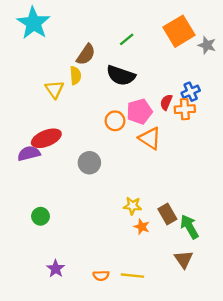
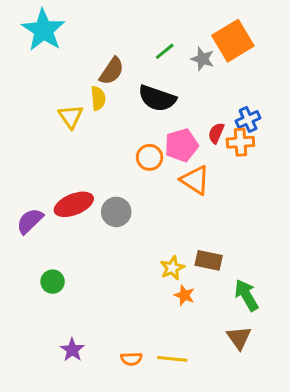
gray star: (207, 45) -> (203, 59), moved
red ellipse: (46, 138) -> (74, 204), moved
purple semicircle: (29, 153) -> (30, 221), moved, turned -30
yellow star: (132, 206) -> (172, 268), turned -30
brown rectangle: (167, 214) -> (209, 260), moved, turned -48

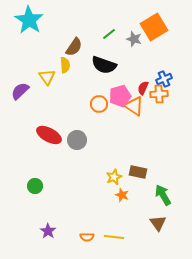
orange triangle: (195, 180) -> (134, 106), moved
red ellipse: (74, 204) -> (49, 135), turned 50
purple semicircle: (30, 221) -> (20, 91), moved

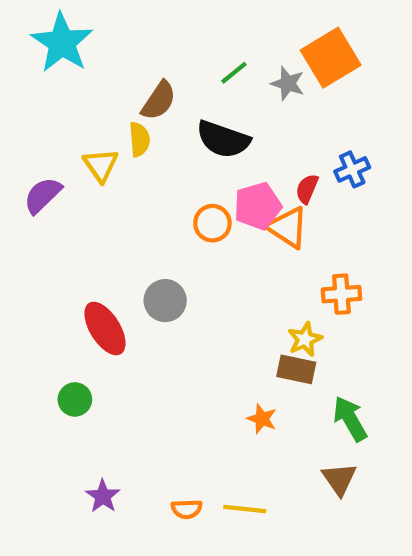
orange cross: (159, 94) -> (341, 294), moved
red ellipse: (49, 135) -> (105, 329), moved, turned 30
yellow star: (114, 177) -> (305, 339), moved

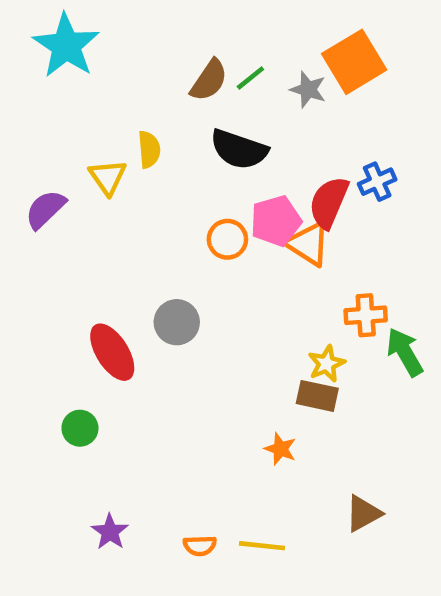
brown semicircle: (159, 101) -> (209, 80), moved
red semicircle: (307, 189) -> (329, 202), size x1.6
green arrow: (350, 419) -> (405, 352), moved
brown triangle: (339, 479) -> (363, 513), turned 36

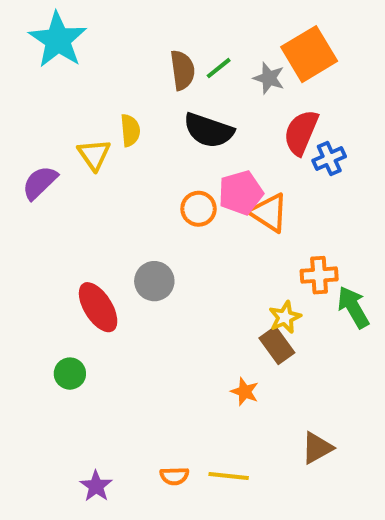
brown semicircle: (209, 80) -> (182, 70), turned -42
red semicircle: (329, 202) -> (301, 132), moved
brown rectangle: (317, 396) -> (277, 345), turned 42
purple star: (110, 532) -> (96, 486), moved

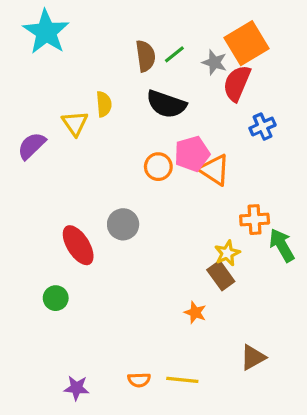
red semicircle: (301, 132) -> (237, 83), moved
purple star: (96, 486) -> (77, 388), turned -30

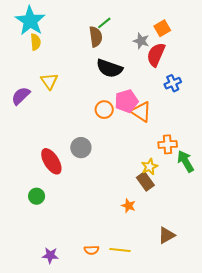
orange square: (247, 43) -> (162, 28), size x0.6
green line: (174, 54) -> (104, 23), moved
yellow semicircle: (104, 104) -> (36, 42), moved

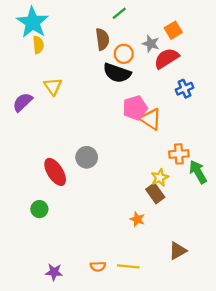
green line: (104, 23) -> (119, 13), moved
red semicircle: (156, 55) -> (166, 58), turned 35
orange circle: (104, 110) -> (124, 54), moved

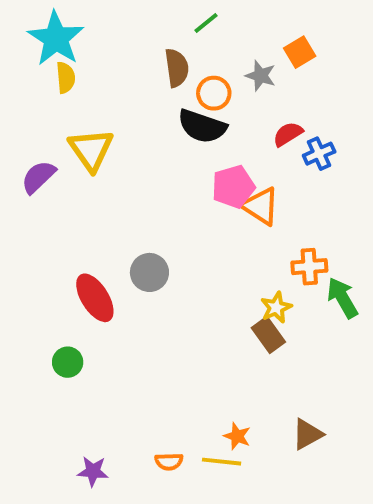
red semicircle: (166, 58) -> (288, 134), moved, size x0.7
yellow triangle: (53, 86) -> (91, 150), size x1.4
orange star: (137, 219) -> (237, 436), moved

